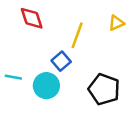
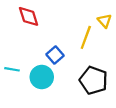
yellow triangle: (116, 23) -> (105, 21), turned -48
yellow line: (77, 35) -> (86, 37), moved

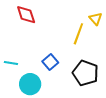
blue square: (55, 55) -> (50, 62), moved
cyan circle: (42, 77) -> (30, 84), moved

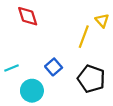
cyan line: (11, 63) -> (11, 68), turned -32

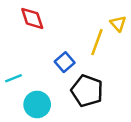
blue square: (54, 67) -> (65, 62), moved
black pentagon: (91, 79) -> (87, 91), moved

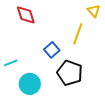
yellow triangle: (118, 23) -> (94, 11), moved

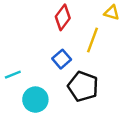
yellow triangle: (94, 11) -> (112, 13), turned -32
red diamond: (26, 15) -> (63, 17), moved, turned 55

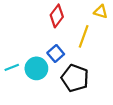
cyan circle: (35, 100) -> (36, 68), moved

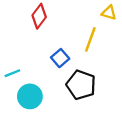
red diamond: (57, 16) -> (39, 16), moved
cyan circle: (36, 68) -> (30, 96), moved

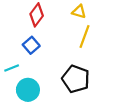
yellow triangle: (109, 13) -> (79, 12), moved
blue square: (60, 58) -> (31, 45), moved

